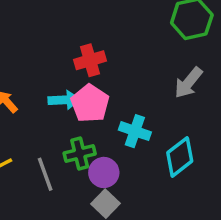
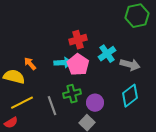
gray arrow: (188, 83) -> (130, 65), moved, turned -114
cyan cross: (135, 131) -> (107, 54), moved, turned 36
purple circle: (104, 172) -> (95, 103), moved

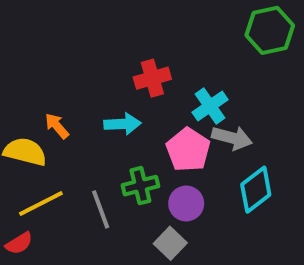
pink pentagon: (78, 65) -> (188, 150), moved
gray arrow: (130, 65) -> (232, 138), moved

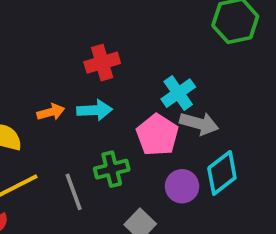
red cross: (152, 78) -> (102, 63), moved
orange arrow: (57, 126) -> (51, 112), moved, turned 116
purple circle: (186, 203) -> (182, 186), moved

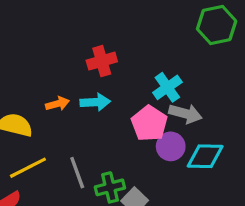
green cross: (112, 169) -> (110, 187), moved
cyan diamond: (222, 173) -> (205, 156), turned 39
purple circle: (182, 186) -> (171, 146), moved

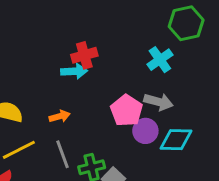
cyan cross: (167, 87) -> (160, 60), moved
cyan arrow: (95, 102) -> (74, 71), moved
orange arrow: (57, 104) -> (60, 116), moved

